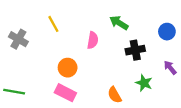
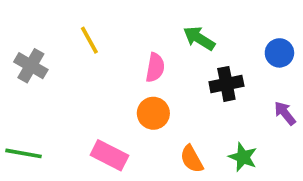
orange circle: (68, 68) -> (153, 113), moved
green star: (144, 83) -> (243, 157), moved

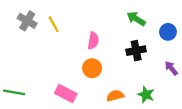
green arrow: (199, 38) -> (136, 19), moved
gray cross: (31, 66) -> (27, 21), moved
orange semicircle: (192, 159) -> (115, 96), turned 105

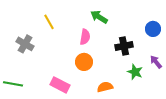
green arrow: (136, 19) -> (99, 17), moved
gray cross: (27, 21) -> (25, 44), moved
green star: (146, 95) -> (135, 72), moved

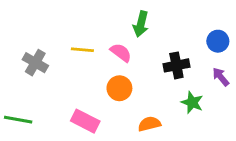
green arrow: (99, 17) -> (141, 24), turned -108
yellow line: (49, 22) -> (82, 50), moved, turned -56
pink semicircle: (85, 37) -> (121, 53), turned -63
purple arrow: (156, 62) -> (221, 77), moved

